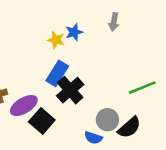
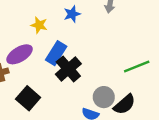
yellow star: (56, 40) -> (39, 25), moved
purple ellipse: (24, 106) -> (20, 54), moved
black square: (42, 121) -> (28, 98), moved

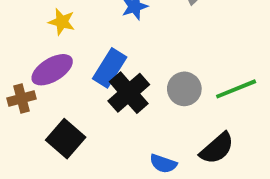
yellow star: (39, 25) -> (62, 22), moved
gray circle: (104, 97) -> (184, 89), moved

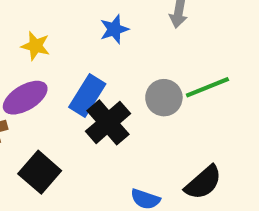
gray circle: (184, 89) -> (164, 98), moved
green line: (236, 89) -> (207, 87), moved

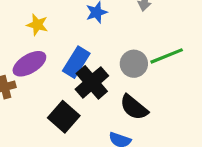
black square: (40, 172) -> (64, 117), moved
black semicircle: (203, 183) -> (134, 107), moved, turned 80

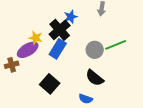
yellow star: (37, 25) -> (36, 38), moved
black cross: (92, 82) -> (60, 30), moved

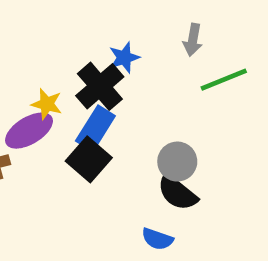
green line: (116, 45) -> (224, 80), moved
gray circle: (95, 50) -> (177, 162), moved
black square: (50, 84) -> (89, 159), moved

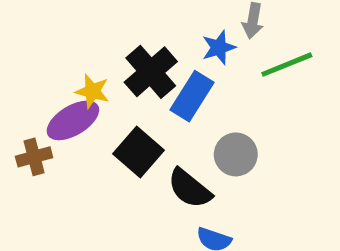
blue star: (124, 58) -> (219, 48), moved
blue rectangle: (95, 128) -> (192, 96), moved
black semicircle: (177, 193) -> (190, 188), moved

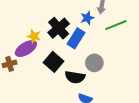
black semicircle: (190, 188) -> (75, 77), turned -30

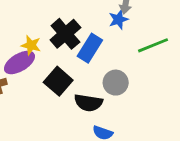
blue star: (87, 18) -> (119, 19), moved
green line: (116, 25) -> (153, 45), moved

